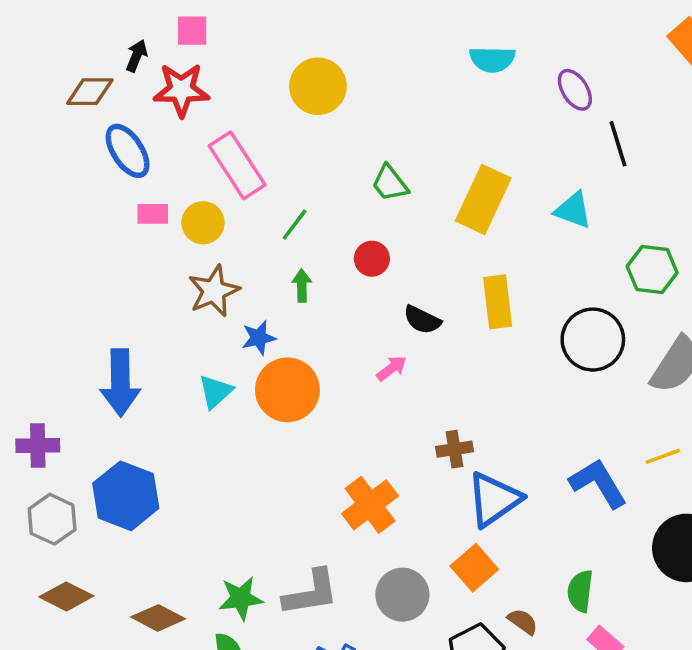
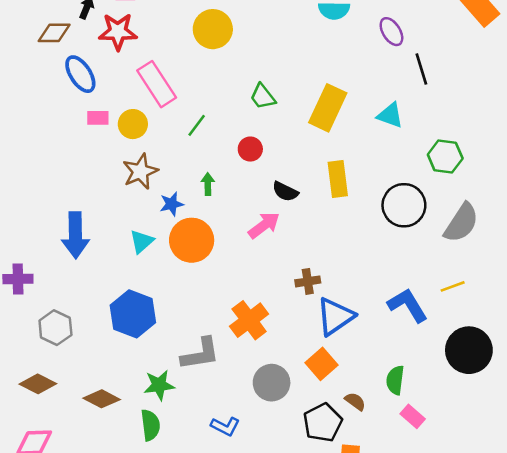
green arrow: (302, 286) -> (208, 184), moved
pink arrow: (392, 368) -> (264, 225), size x1.5
blue hexagon: (126, 496) -> (133, 314), moved
gray hexagon: (52, 519) -> (55, 328), moved
gray L-shape: (311, 593) -> (200, 354), moved

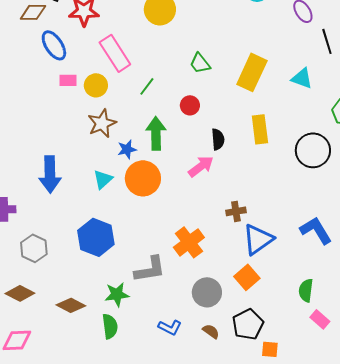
green arrow: (208, 184) -> (156, 133), size x1.8
black semicircle: (285, 191) -> (218, 139), turned -120
brown semicircle: (355, 401) -> (211, 331), moved

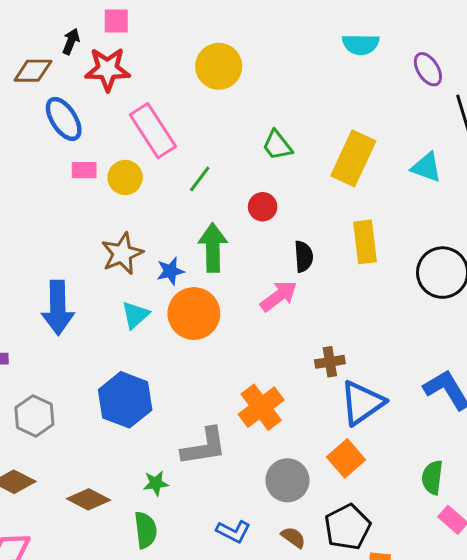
brown star: (102, 123) -> (122, 254), moved
green star: (117, 294) -> (156, 483), size x0.7

